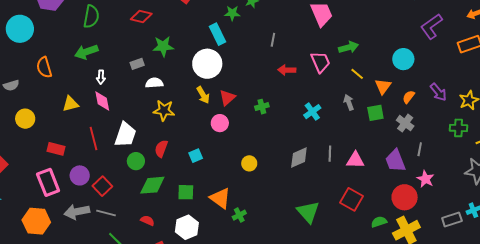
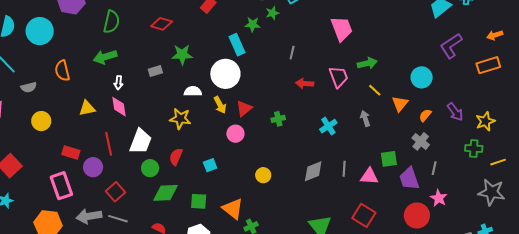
white semicircle: (154, 83) -> (193, 91), moved
green square: (375, 113) -> (389, 159), moved
purple circle: (80, 175) -> (93, 167), moved

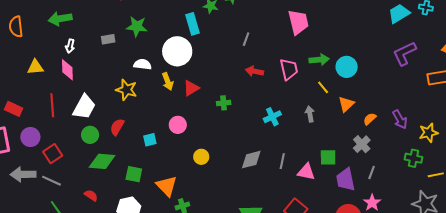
cyan circle: (422, 77) -> (347, 67), moved
pink circle: (235, 134) -> (178, 125), moved
purple circle: (93, 167) -> (30, 137), moved

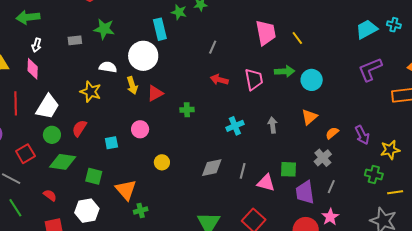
yellow line: (323, 87) -> (297, 38), moved
red square: (53, 154) -> (25, 154), moved

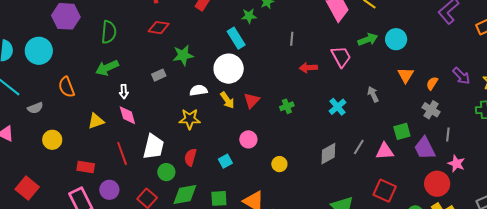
gray line: (243, 171) -> (359, 147), turned 35

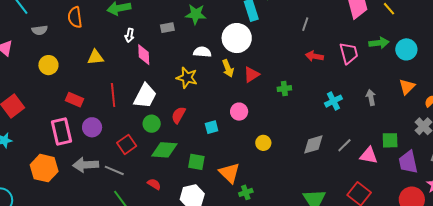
pink diamond: (127, 115) -> (144, 55), moved

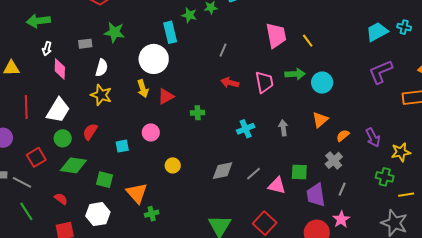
white semicircle: (202, 52) -> (102, 68), moved, turned 96

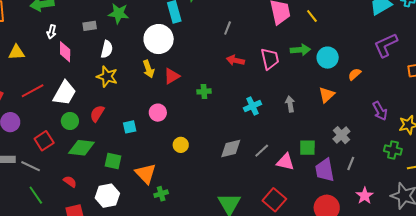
red line: (26, 107) -> (33, 91), turned 65
orange semicircle: (343, 136) -> (355, 74), moved
pink star: (341, 219) -> (365, 196), moved

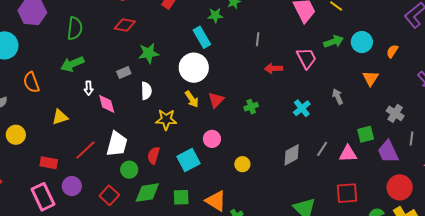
yellow star: (107, 77) -> (166, 120), moved
cyan square: (130, 127) -> (188, 160), size x1.6
red square: (274, 200) -> (347, 193), turned -30

